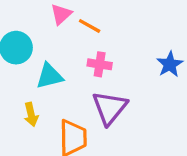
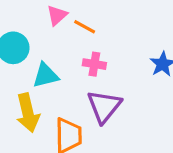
yellow arrow: (31, 114) -> (28, 113), size x1.6

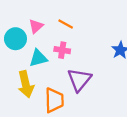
pink triangle: (57, 15) -> (36, 26), moved
pink cross: (94, 64) -> (62, 50), moved

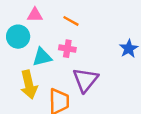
pink triangle: (36, 26) -> (35, 15), moved, turned 42

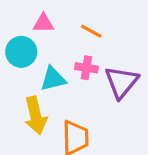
purple triangle: (85, 80) -> (121, 82), moved

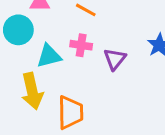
purple triangle: (121, 82) -> (115, 59), size x0.7

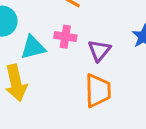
orange trapezoid: (70, 113) -> (98, 91), moved

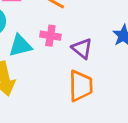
purple triangle: (99, 50) -> (82, 49), turned -30

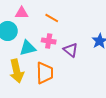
orange trapezoid: (81, 86) -> (45, 73), moved

